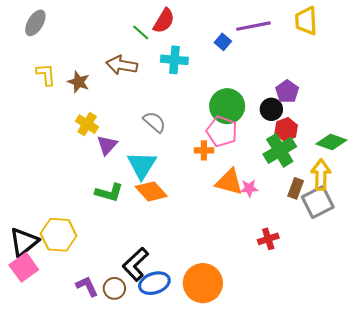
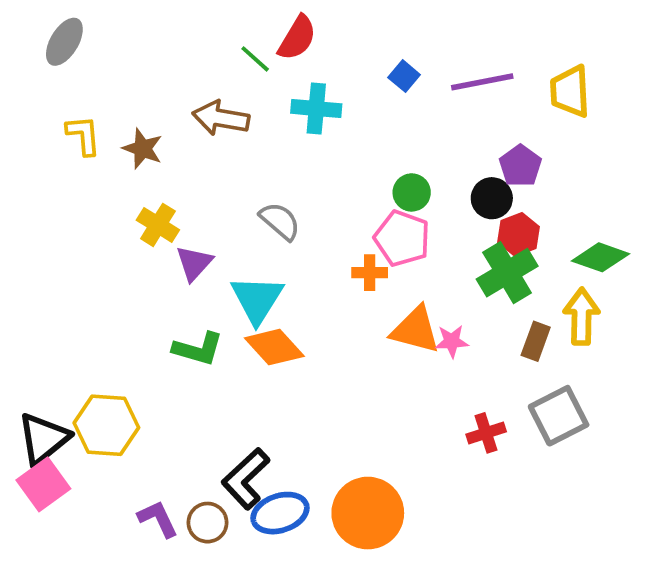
yellow trapezoid: (306, 21) -> (570, 91), moved
purple line: (253, 26) -> (482, 82), moved
green circle: (227, 106) -> (412, 192), size x0.6
gray square: (318, 202) -> (559, 416), moved

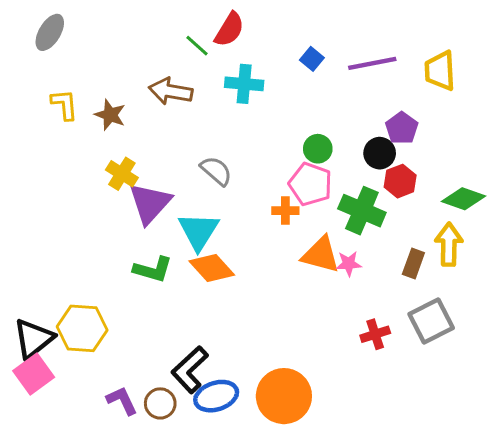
purple triangle: (194, 263) -> (150, 203), size x1.5
green cross: (507, 273) -> (362, 211), moved, turned -36

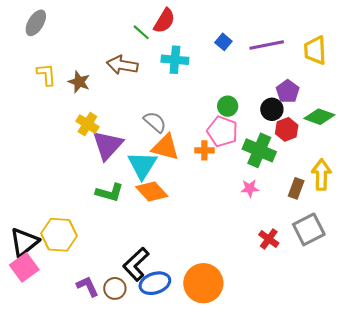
green diamond: (464, 199) -> (319, 117), moved
orange triangle: (321, 255) -> (165, 147), moved
red cross: (375, 334) -> (269, 239), turned -36

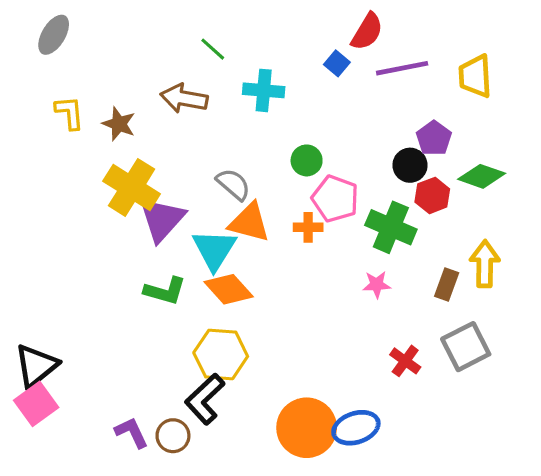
red semicircle: (164, 21) -> (367, 32), moved
green circle: (228, 106) -> (307, 160), moved
yellow cross: (87, 124) -> (132, 187), size x1.6
yellow hexagon: (59, 235) -> (221, 355), moved
blue ellipse: (155, 283) -> (356, 428), moved

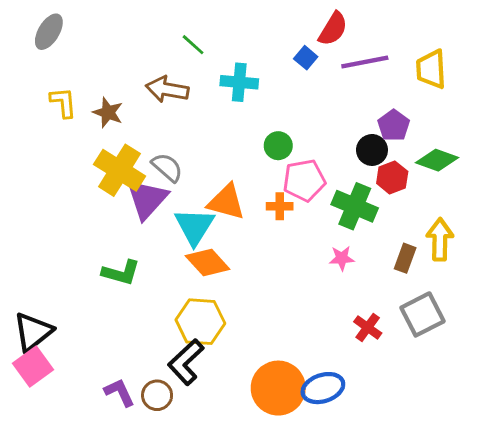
gray semicircle: (233, 184) -> (167, 167), moved
pink pentagon: (335, 199) -> (304, 180), turned -30
green L-shape: (165, 291) -> (121, 273), moved

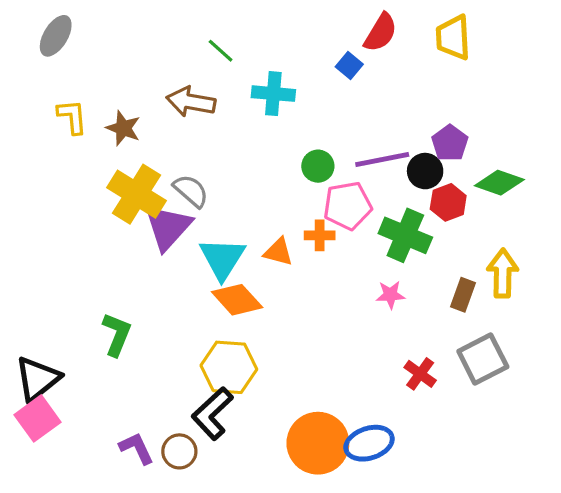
purple line: (365, 62) -> (382, 160), moved
yellow trapezoid: (431, 69) -> (453, 37), moved
orange triangle: (226, 202) -> (278, 252), moved, size x0.7
green L-shape: (121, 273) -> (117, 334), moved, turned -84

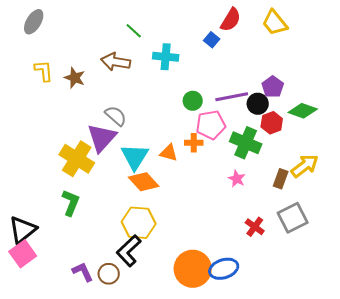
yellow trapezoid: (453, 37) -> (275, 23), turned -36
yellow cross: (136, 194) -> (77, 159), moved
yellow arrow: (503, 273) -> (305, 166), turned 52
pink star: (390, 295) -> (237, 179), turned 30

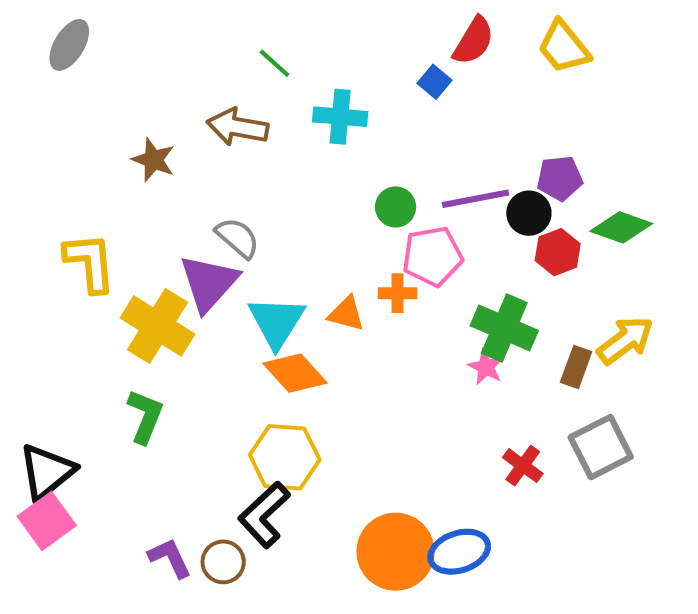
yellow L-shape: (44, 71) -> (90, 262), moved, size x1.4
purple pentagon: (273, 87) -> (560, 178), turned 30
green cross: (246, 143) -> (504, 328), moved

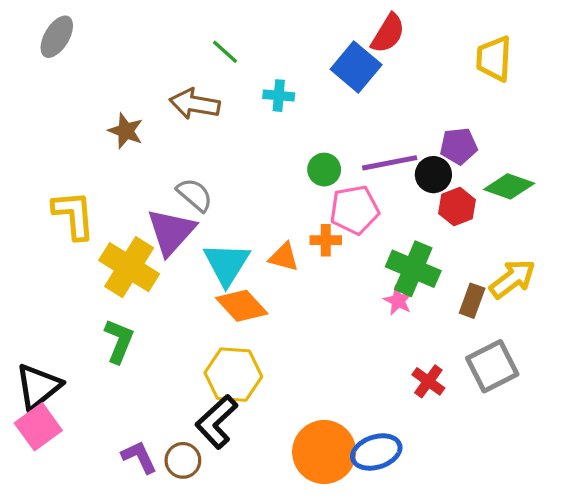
yellow trapezoid: (564, 47) -> (494, 59), moved, turned 42
blue square: (435, 82) -> (356, 67), size x1.8
cyan cross: (340, 117) -> (279, 96), size x0.7

